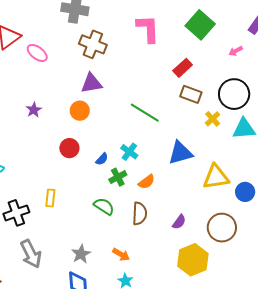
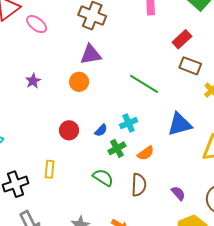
red circle: (69, 148) -> (69, 130), moved
cyan cross: (129, 152) -> (129, 123), turned 30
purple semicircle: (179, 222) -> (178, 193), turned -77

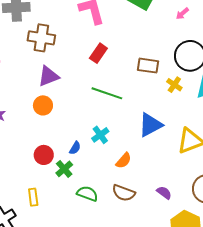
red rectangle: (182, 39) -> (98, 53), moved
green cross: (117, 148) -> (64, 169), moved
brown semicircle: (139, 185) -> (124, 193), turned 120

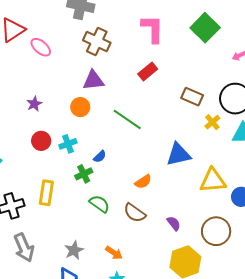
green line: (107, 93) -> (127, 119), moved
cyan cross: (100, 135) -> (68, 144), moved
red circle: (44, 155) -> (41, 141), moved
yellow rectangle: (33, 197) -> (46, 193), size x1.4

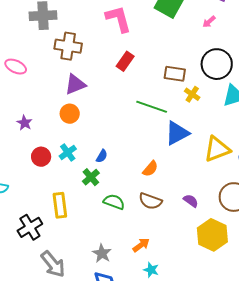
green line: (127, 119) -> (152, 107), moved
yellow cross: (212, 122) -> (192, 94), moved
orange arrow: (114, 253) -> (141, 245), turned -54

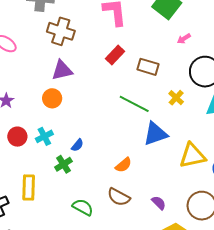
pink arrow: (209, 22) -> (184, 39), moved
brown rectangle: (175, 74) -> (148, 67), moved
green semicircle: (114, 202) -> (83, 207), moved

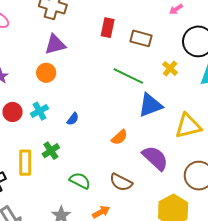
red rectangle: (115, 55) -> (108, 28), turned -30
green cross: (63, 164) -> (51, 151), moved
brown semicircle: (119, 197) -> (121, 182), moved
purple semicircle: (159, 203) -> (155, 158), moved, size x1.8

